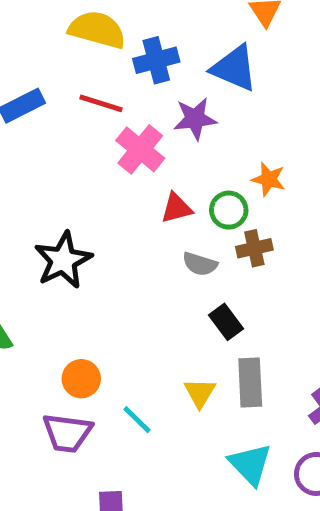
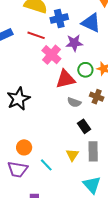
red triangle: (176, 208) -> (65, 79), size x1.5
green circle: (229, 210) -> (85, 70), moved
brown cross: (254, 248) -> (97, 97), turned 32

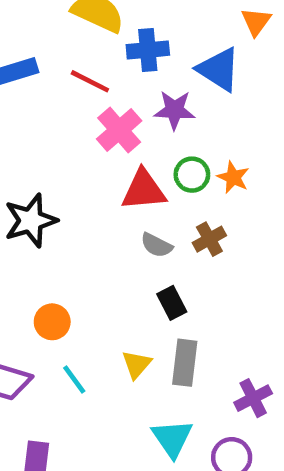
brown cross: (97, 97) -> (209, 239), turned 32
orange circle: (24, 147) -> (52, 322), moved

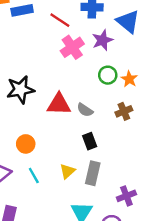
purple star: (174, 110) -> (102, 40), turned -30
red triangle: (144, 190) -> (59, 104), moved
brown cross: (209, 239) -> (124, 111), moved

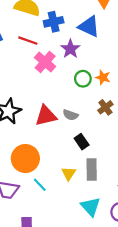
orange circle: (26, 144) -> (25, 159), size x1.6

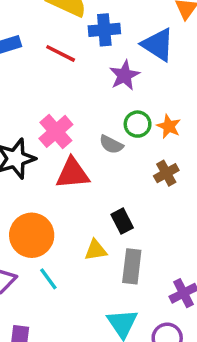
pink cross: (45, 62) -> (56, 131), moved
gray semicircle: (70, 115) -> (111, 145), moved
yellow triangle: (69, 173) -> (96, 250), moved, turned 40

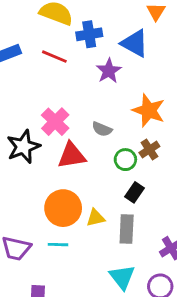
green circle: (138, 124) -> (125, 160), moved
orange star: (169, 126) -> (149, 110), size x1.6
black rectangle: (122, 221) -> (135, 192), moved, turned 66
orange circle: (32, 235) -> (63, 208), moved
cyan line: (48, 279) -> (58, 245), turned -48

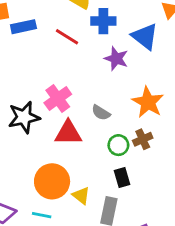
purple star: (109, 71) -> (116, 59), turned -30
black rectangle: (135, 192) -> (122, 177), turned -60
yellow triangle: (95, 218) -> (81, 196), turned 42

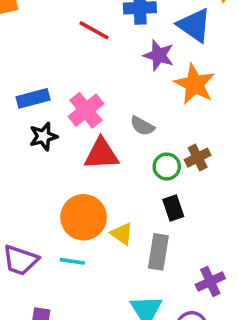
blue rectangle: (23, 27) -> (33, 98), moved
orange star: (148, 102) -> (195, 84), moved
black star: (24, 117) -> (43, 136), size x0.7

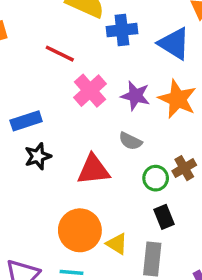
red line: (94, 30) -> (60, 54), moved
purple star: (159, 55) -> (135, 96), moved
pink cross: (86, 110) -> (90, 91), moved

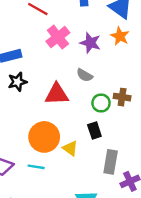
orange star: (177, 99) -> (120, 36), moved, size x0.7
brown cross: (184, 168) -> (122, 97), turned 35
black rectangle: (164, 217) -> (94, 130), moved
gray rectangle: (152, 259) -> (111, 162), moved

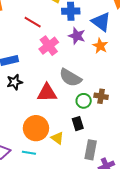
purple star: (90, 43) -> (77, 36), moved
gray semicircle: (85, 75) -> (70, 78), size x1.6

